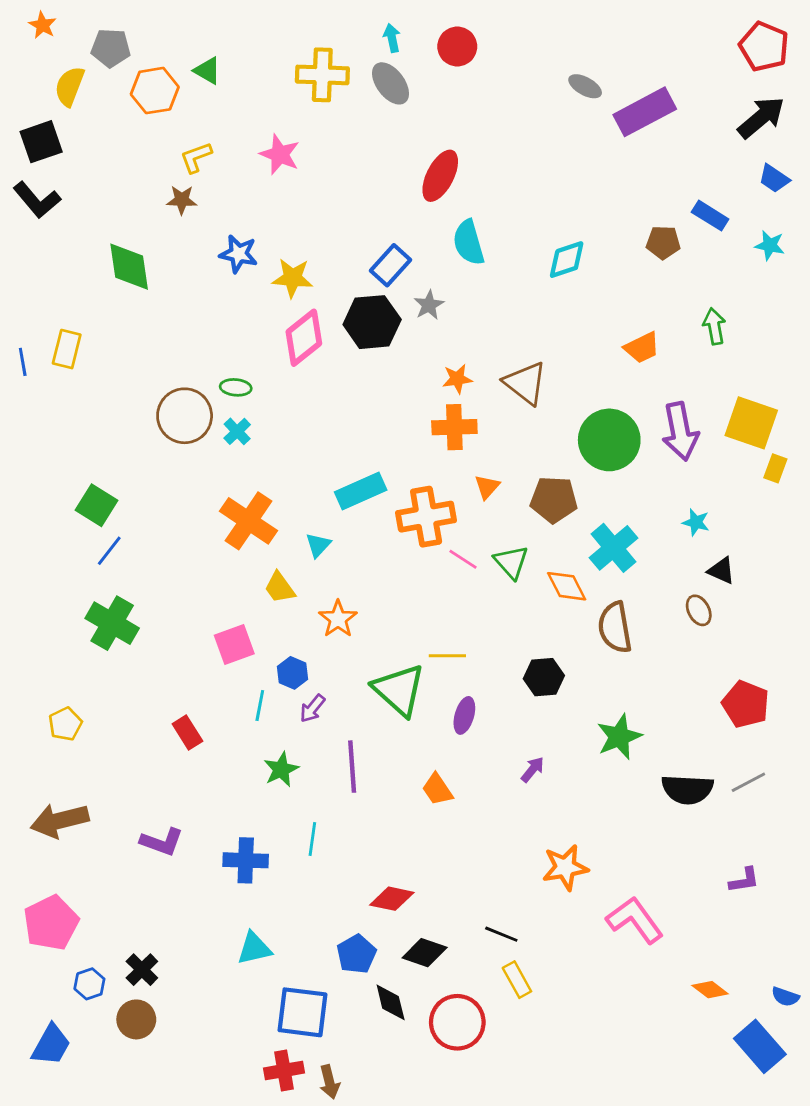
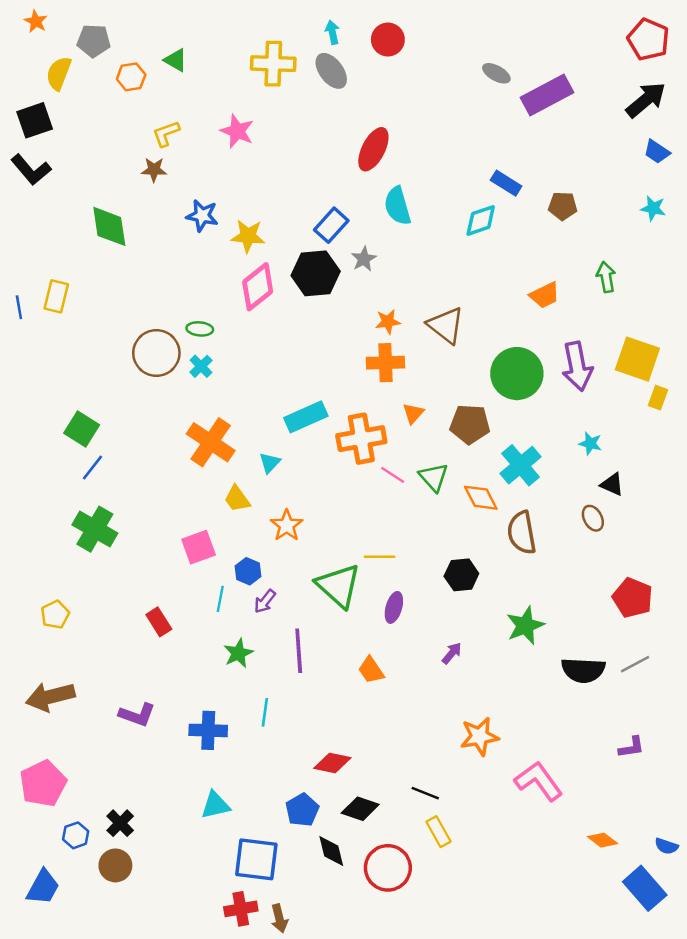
orange hexagon: (155, 91) -> (131, 77), size x0.7
blue rectangle: (710, 216) -> (506, 183), moved

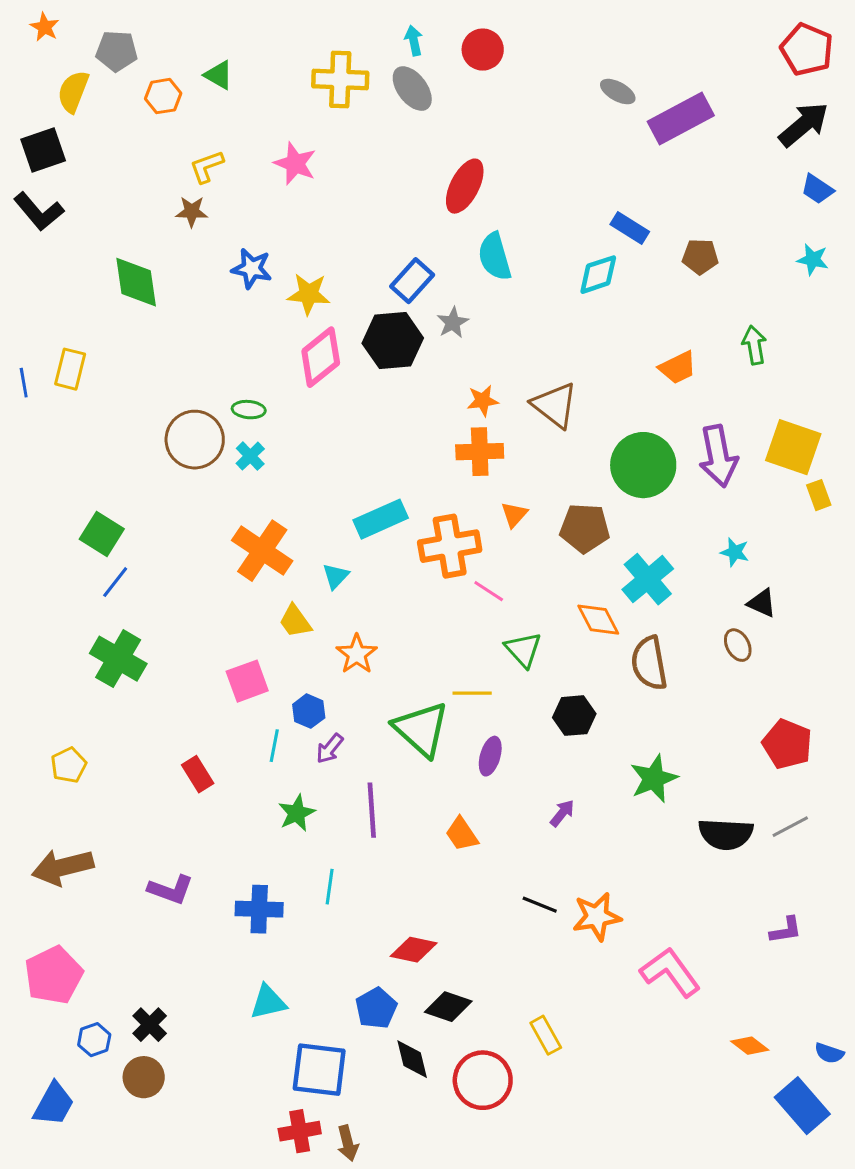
yellow rectangle: (658, 398) -> (819, 495), turned -40
green triangle: (434, 477) -> (523, 650), moved
black line: (425, 793) -> (540, 905), moved

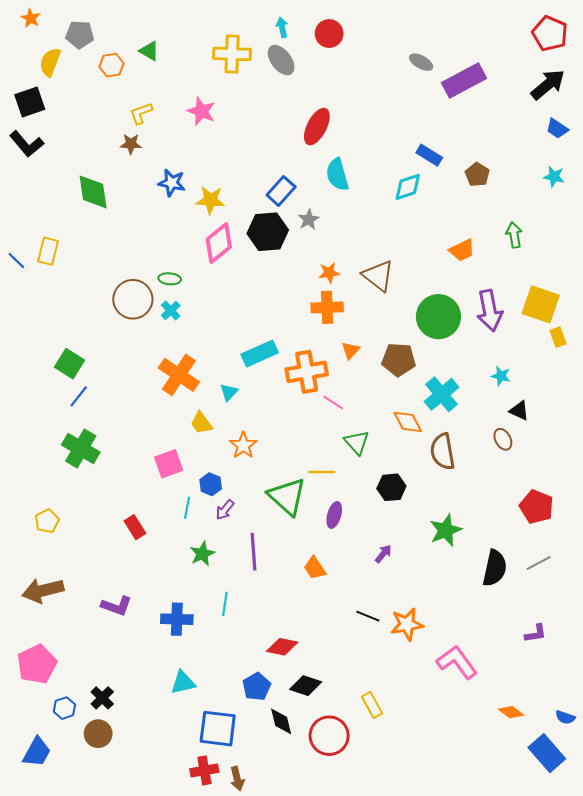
brown pentagon: (700, 257) -> (477, 175), turned 30
blue line: (24, 383) -> (16, 260), turned -36
black semicircle: (726, 834) -> (495, 568), turned -81

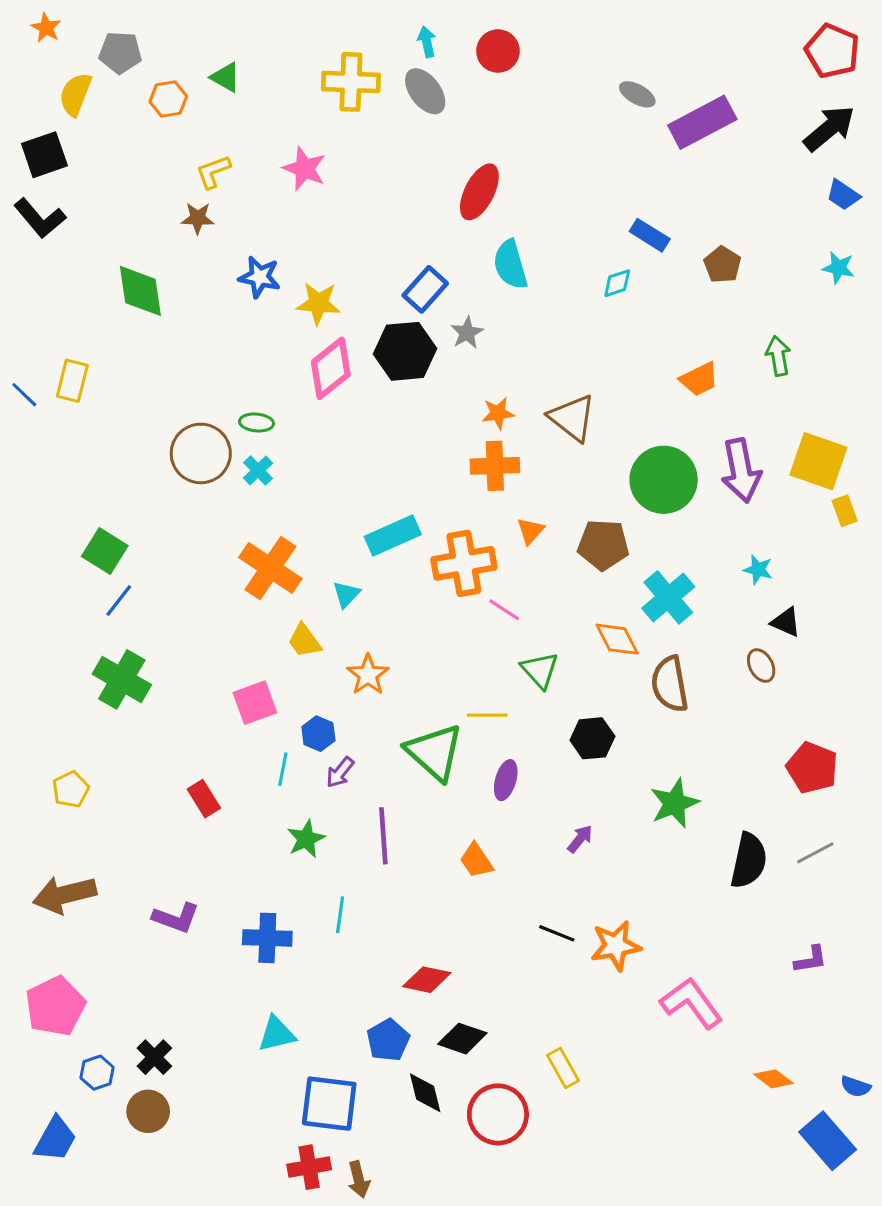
cyan diamond: (408, 187) -> (617, 283), size x0.7

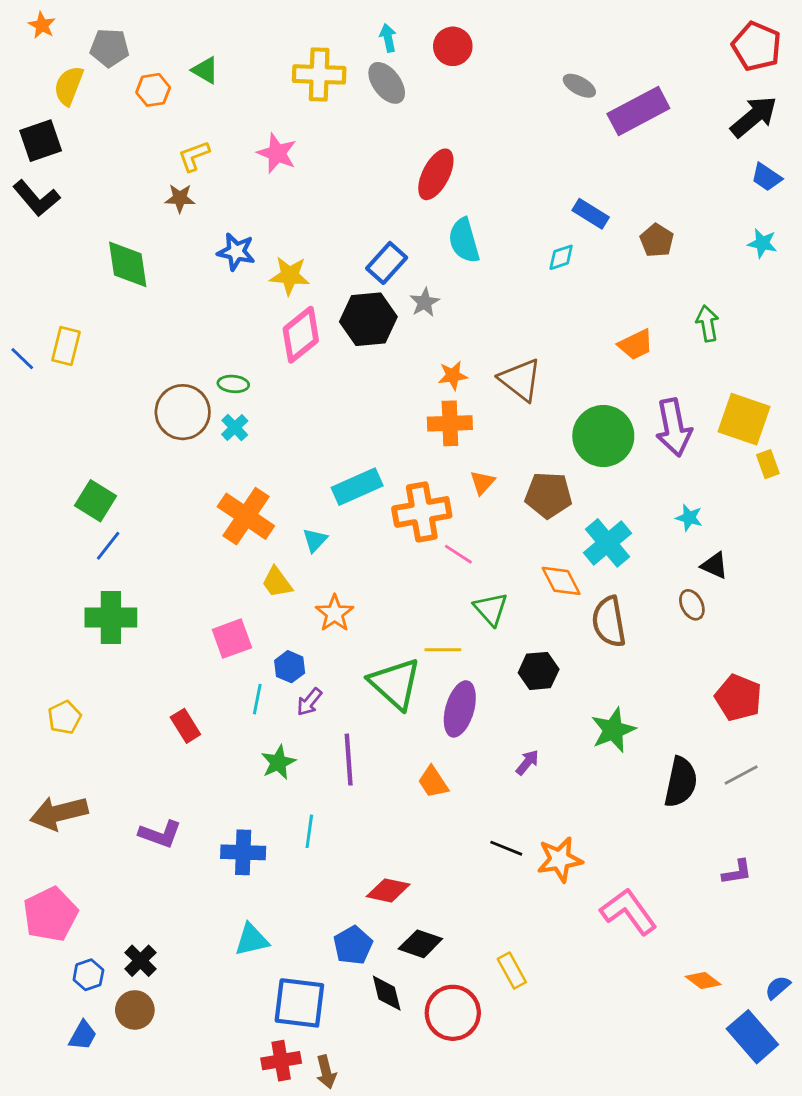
green cross: (122, 679) -> (111, 617), turned -30
purple ellipse: (506, 780) -> (460, 709), size x1.5
blue semicircle: (856, 1087) -> (778, 987), turned 120
blue trapezoid: (55, 1139) -> (83, 1035), moved, size x0.7

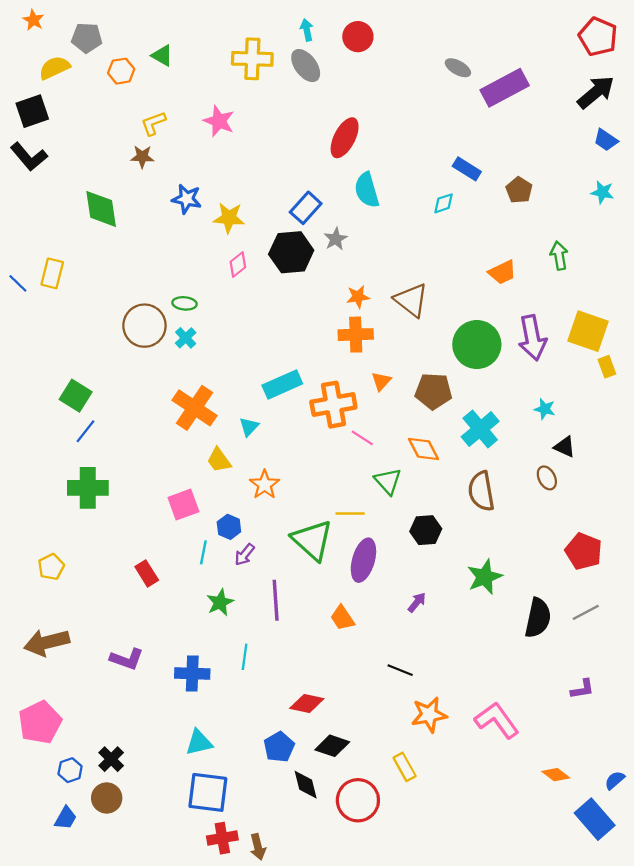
yellow semicircle: (69, 86) -> (54, 68), turned 44
pink diamond: (301, 335) -> (238, 264), size x0.6
orange diamond: (561, 581) -> (423, 449), moved
orange star: (560, 859) -> (429, 715), moved
blue square: (299, 1003) -> (208, 792), moved

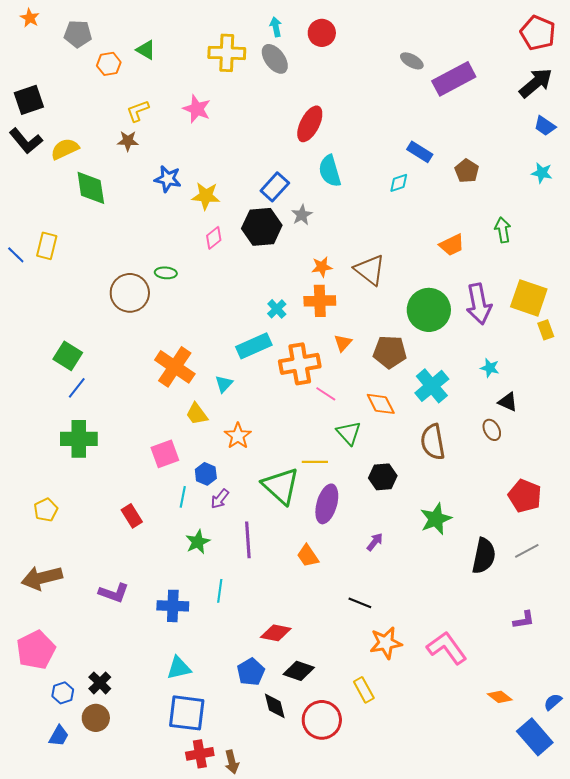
yellow semicircle: (54, 68) -> (65, 149), moved
cyan cross: (186, 338) -> (277, 309), moved

